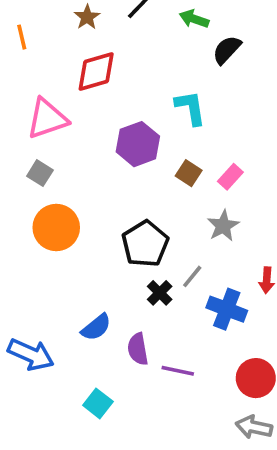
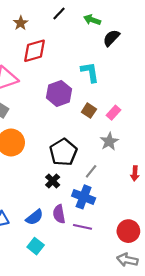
brown star: (87, 17) -> (21, 23), moved
black cross: (160, 293) -> (53, 181), moved
blue cross: (227, 309) -> (84, 197), moved
blue semicircle: (96, 327) -> (34, 217), moved

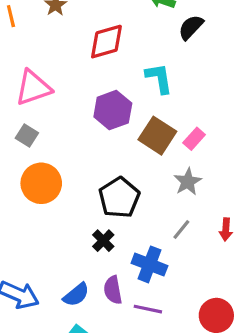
red diamond: (34, 51) -> (106, 42), moved
brown square: (89, 111) -> (157, 136), size x1.6
gray line: (91, 171) -> (181, 229), moved

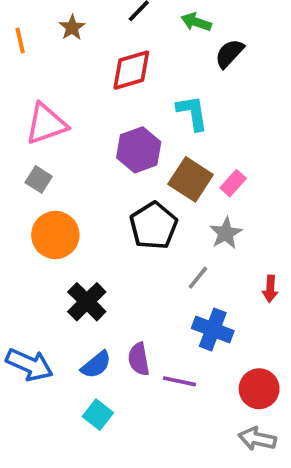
black pentagon: (119, 198) -> (154, 226), moved
gray line: (181, 229) -> (198, 278), moved
black cross: (103, 241) -> (87, 302), moved, size x1.5
blue cross: (149, 264) -> (213, 329), moved

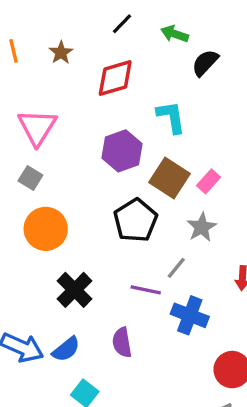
brown star: (72, 28) -> (61, 53), moved
pink triangle: (46, 124) -> (37, 127), turned -39
blue semicircle: (96, 365) -> (66, 349), moved
purple line: (179, 381) -> (146, 290), moved

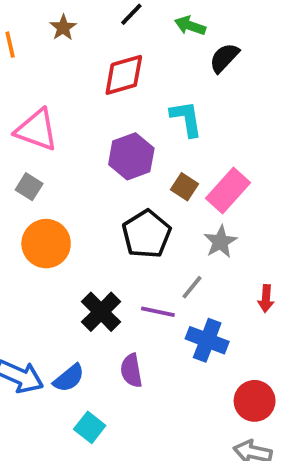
brown star: (61, 53) -> (63, 28), moved
pink triangle: (37, 127) -> (37, 130), turned -42
brown square: (169, 178) -> (184, 187), size x0.6
pink rectangle: (208, 181) -> (228, 191), size x1.6
black cross: (75, 290) -> (101, 312), moved

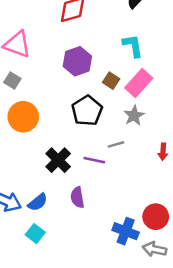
cyan L-shape: (186, 118) -> (133, 46), moved
gray line: (192, 287) -> (116, 144), turned 35
blue cross: (207, 340) -> (126, 231), moved
cyan square: (90, 427) -> (35, 234), moved

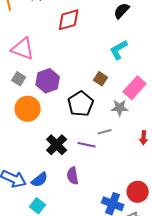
cyan L-shape: (133, 46) -> (119, 50), turned -110
purple hexagon: (77, 61) -> (48, 81), moved
pink rectangle: (139, 83) -> (135, 88), moved
gray star: (134, 116) -> (120, 108), turned 30

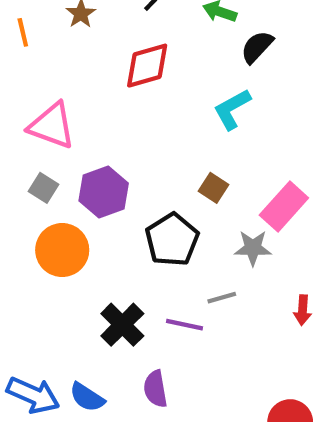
cyan L-shape: (119, 50) -> (232, 109), moved
blue semicircle: (40, 180) -> (87, 397), turned 72

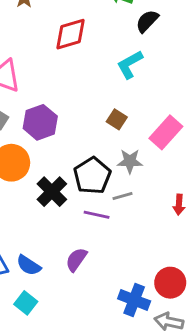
black pentagon: (172, 240) -> (92, 176), moved
gray star: (253, 248) -> (130, 161), moved
black cross: (122, 325) -> (52, 192), moved
purple semicircle: (155, 389) -> (76, 260), turned 45

